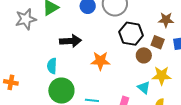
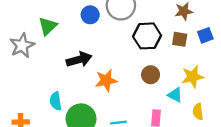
brown circle: (144, 55) -> (151, 75), moved
orange star: (100, 61) -> (106, 80), moved
cyan semicircle: (52, 66) -> (56, 101), moved

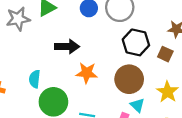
brown circle: (151, 75) -> (129, 79), size x1.6
yellow star: (193, 77) -> (167, 92), turned 30
cyan triangle: (175, 95) -> (137, 105), moved

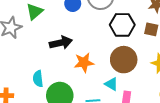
cyan triangle: (137, 105) -> (111, 84), moved

